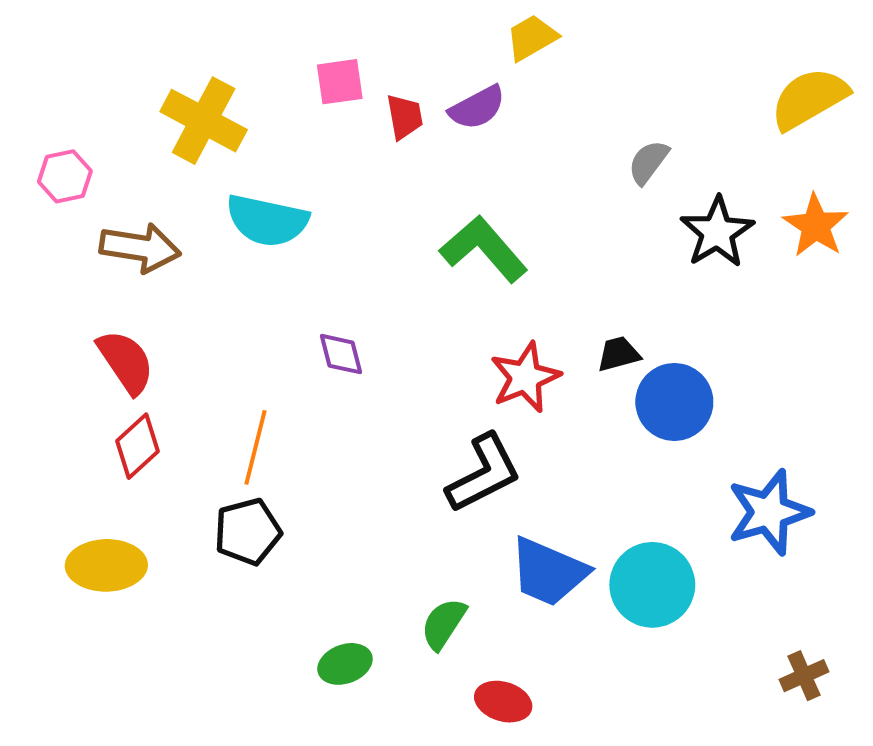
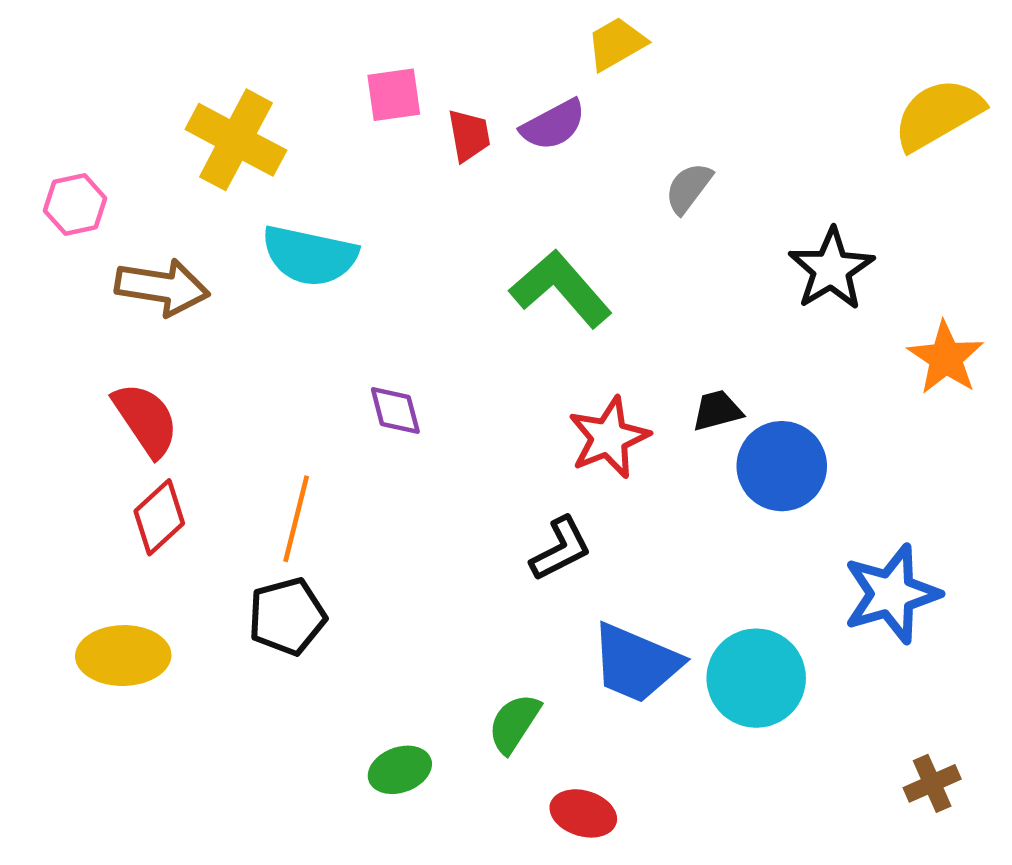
gray semicircle: (648, 162) -> (689, 188), moved
orange star: (816, 226) -> (946, 358), moved
black L-shape: (484, 473) -> (561, 549), size x0.7

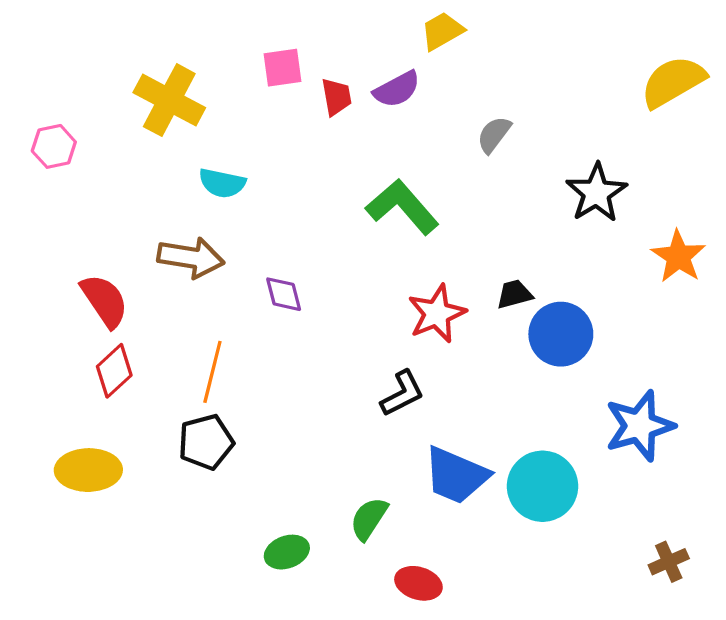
cyan semicircle: (310, 256) -> (222, 183), size x0.7
brown arrow: (162, 287) -> (191, 258), moved

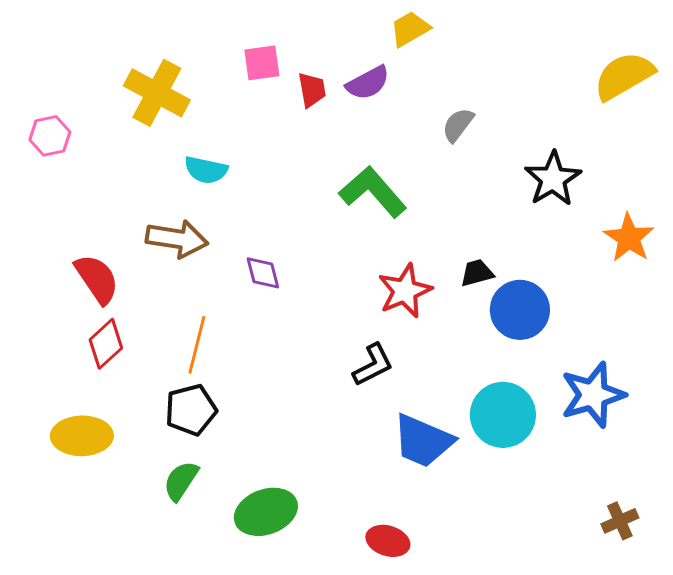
cyan circle: (542, 486) -> (503, 415), moved
green semicircle: (369, 519) -> (181, 481), moved
green ellipse: (287, 552) -> (266, 512), size x1.5

